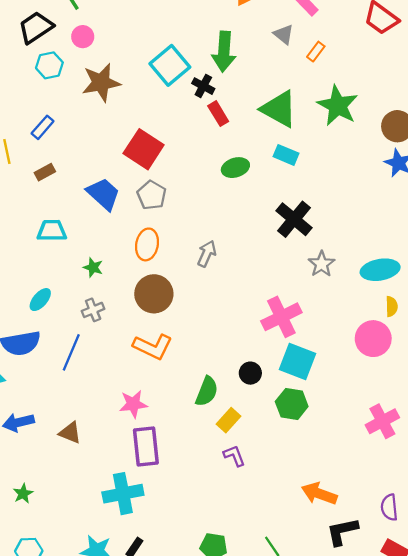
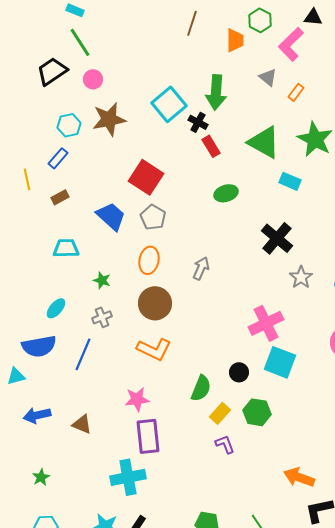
cyan hexagon: (49, 65) -> (69, 125), moved
cyan rectangle: (286, 155) -> (290, 181), moved
green hexagon: (292, 404) -> (257, 412), moved

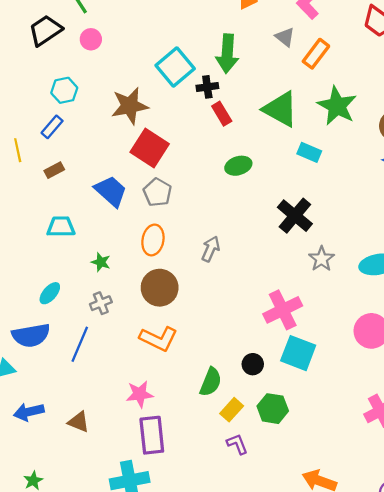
orange rectangle: (296, 92) -> (316, 54), size x1.5
brown star: (109, 119) -> (130, 106), moved
black cross: (198, 122) -> (207, 87), turned -36

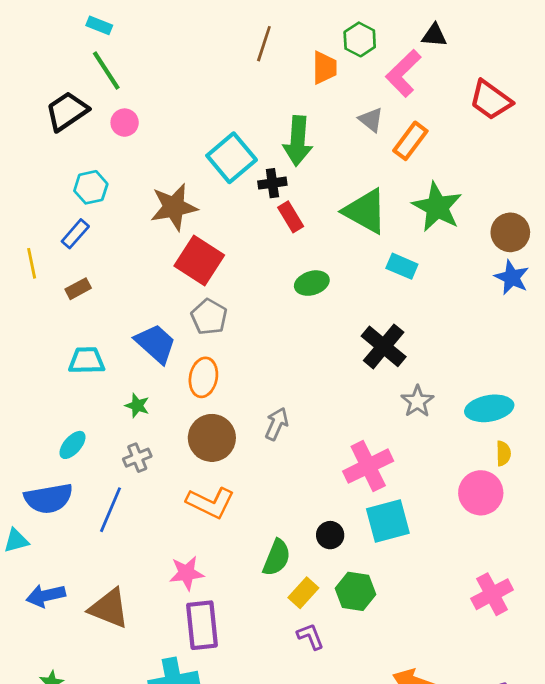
blue trapezoid: (111, 191) -> (156, 344), moved
gray arrow: (211, 249) -> (277, 424), moved
cyan square: (298, 353) -> (388, 521), turned -36
brown triangle: (79, 422) -> (109, 608), size x1.5

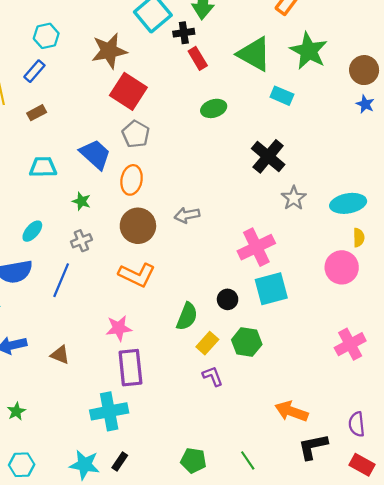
blue star: (512, 277) -> (365, 104), size x0.7
gray arrow: (277, 424) -> (187, 215), turned -125
brown triangle: (109, 608) -> (60, 355), size x0.6

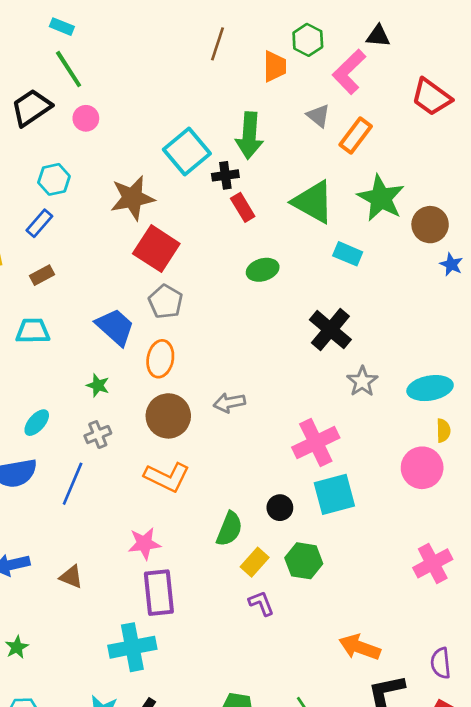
brown circle: (364, 70) -> (430, 225), moved
cyan trapezoid: (43, 167) -> (33, 331), moved

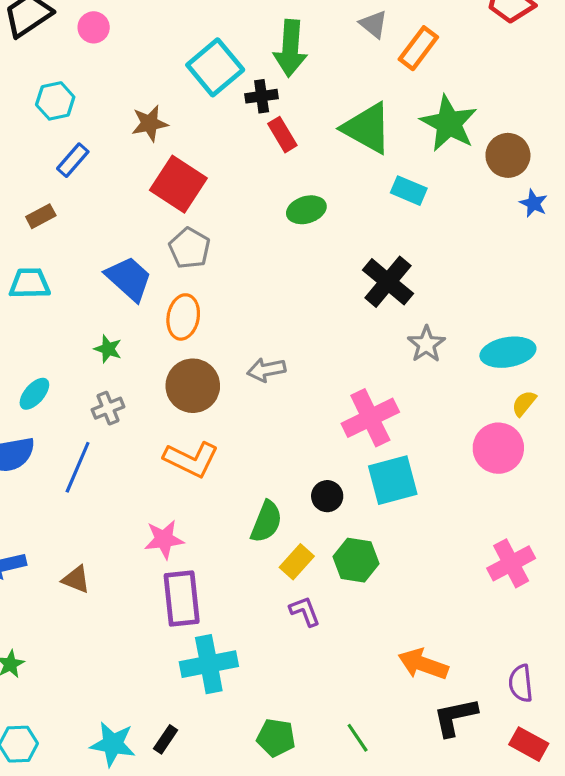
brown star: (132, 198) -> (150, 123), size x0.7
blue rectangle: (39, 223) -> (73, 160), moved
yellow semicircle: (443, 431) -> (524, 403), turned -140
cyan cross: (132, 647) -> (209, 664), moved

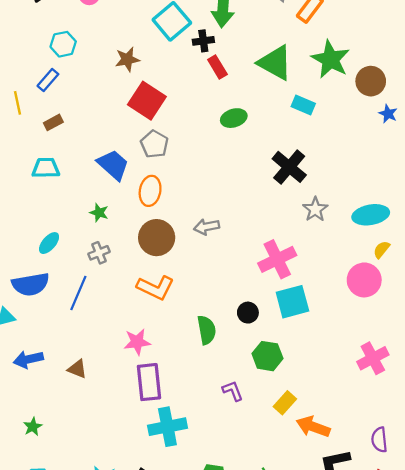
blue rectangle: (73, 160) -> (48, 80), moved
green semicircle: (266, 522) -> (207, 330), turned -32
yellow rectangle: (297, 562) -> (285, 403), moved

